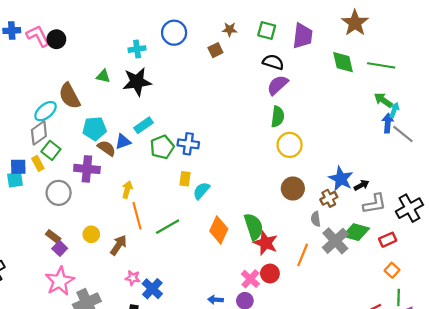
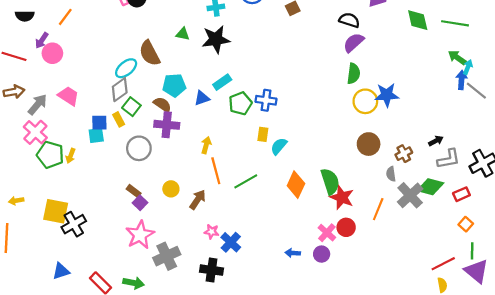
brown semicircle: (107, 148) -> (162, 105), moved
blue star: (341, 179) -> (387, 95), moved, turned -30

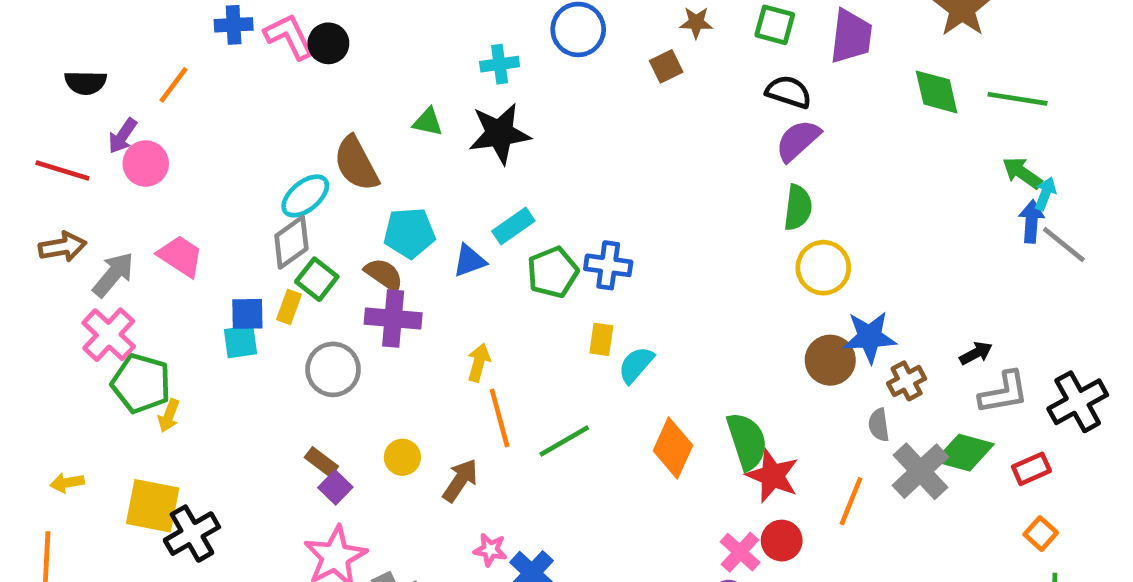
blue star: (387, 95) -> (870, 337), moved
yellow rectangle: (119, 119) -> (289, 307), turned 48
yellow arrow: (71, 156) -> (169, 416), moved

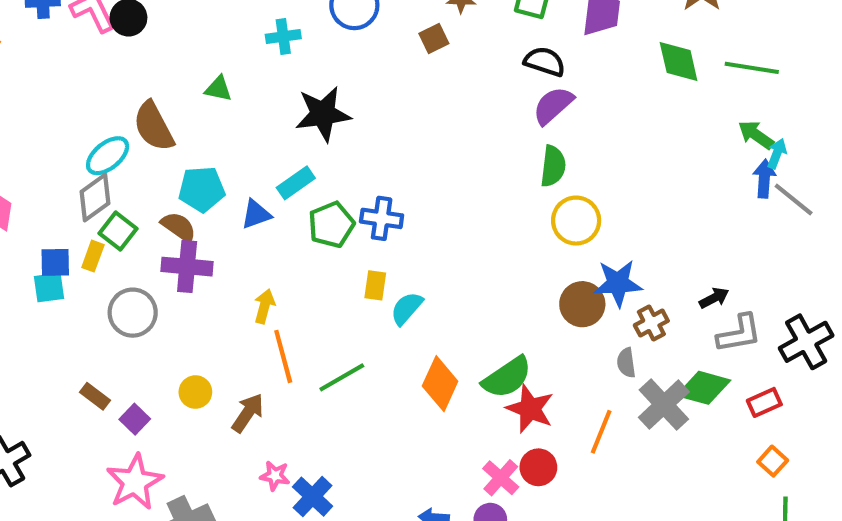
black star: (500, 134) -> (323, 114), moved
green semicircle: (747, 441) -> (507, 377), turned 74
brown rectangle: (321, 462) -> (95, 396), moved

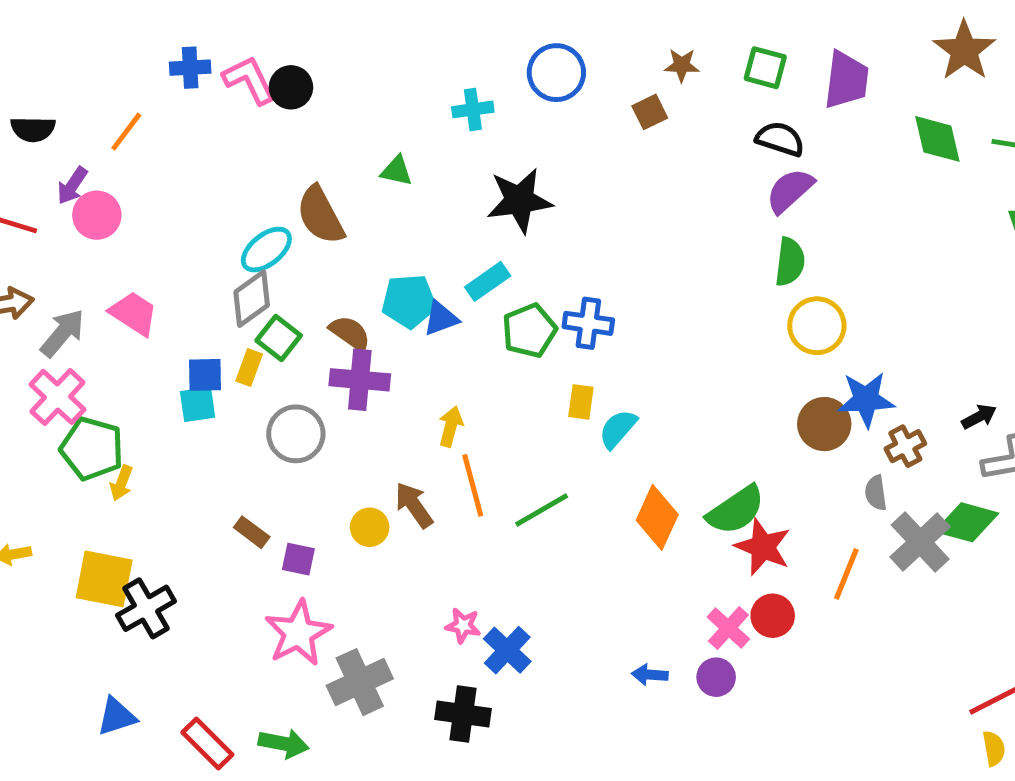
cyan pentagon: (202, 189) -> (409, 301), moved
brown arrow: (248, 413) -> (414, 505), moved, turned -69
purple square: (135, 419) -> (298, 559), turned -32

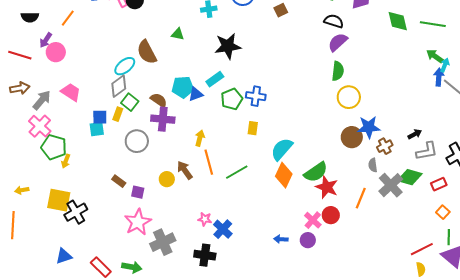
cyan semicircle: (618, 429) -> (282, 149), moved, size x1.4

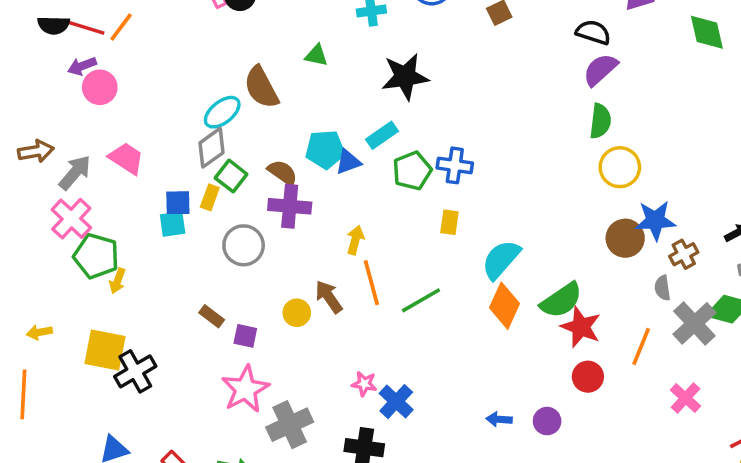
purple arrow: (46, 40) -> (82, 66), turned 35
red line: (20, 55) -> (84, 27), moved
pink cross: (313, 220) -> (686, 398), moved

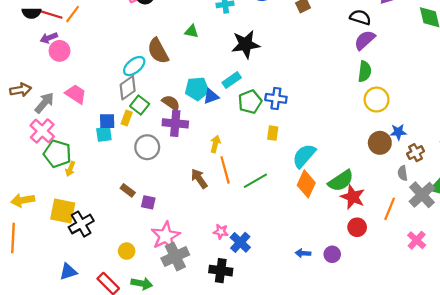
blue star: (655, 220) -> (398, 132), size x0.7
yellow circle: (297, 313) -> (127, 251), moved
yellow arrow: (39, 332) -> (23, 200), size x1.5
pink star: (245, 389) -> (166, 236), moved

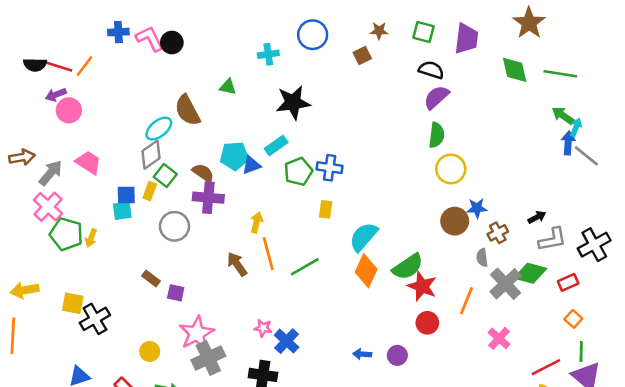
yellow arrow: (70, 169) -> (91, 238), moved
yellow square: (63, 211) -> (73, 303), size x0.7

